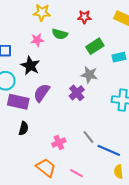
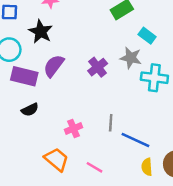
cyan rectangle: (119, 57) -> (147, 36), moved, turned 48
gray star: (89, 75) -> (131, 58), moved
black semicircle: (24, 128) -> (30, 110), turned 48
gray line: (88, 137) -> (111, 123), turned 40

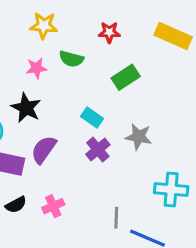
cyan rectangle: (147, 36) -> (92, 117), moved
cyan cross: (154, 78) -> (171, 190), moved
pink cross: (73, 128) -> (53, 206), moved

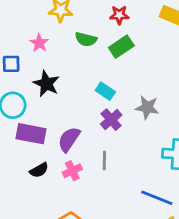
pink star: (37, 68) -> (39, 43), moved, turned -30
green rectangle: (126, 77) -> (121, 47), moved
purple semicircle: (44, 150) -> (69, 139), moved
gray line: (116, 218) -> (104, 160), moved

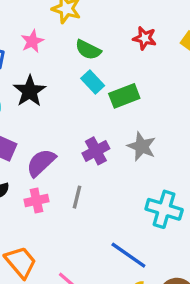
red star: (119, 15) -> (145, 38), moved
green rectangle: (121, 47) -> (124, 96), moved
cyan rectangle: (105, 91) -> (93, 82), moved

